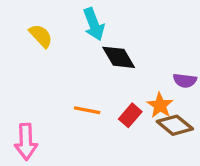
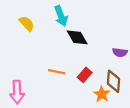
orange star: (160, 105) -> (102, 94), moved
brown diamond: (175, 125) -> (113, 81), turned 55

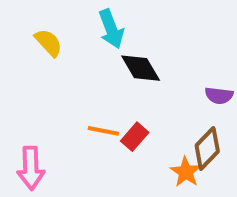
red rectangle: (85, 75) -> (135, 137), moved
brown diamond: (113, 81) -> (207, 148), turned 40

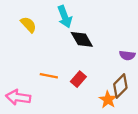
orange line: (103, 131) -> (49, 76), moved
pink arrow: (31, 168) -> (18, 97), turned 100

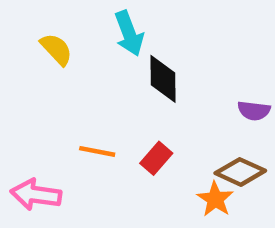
black diamond: (82, 39) -> (163, 79), turned 30
brown diamond: (120, 86) -> (240, 172), turned 70

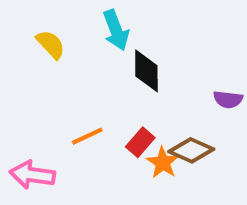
orange line: (97, 151) -> (87, 136), turned -36
brown diamond: (240, 172) -> (191, 150), moved
orange star: (215, 199) -> (163, 163), moved

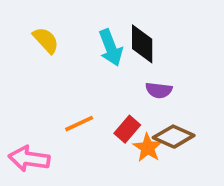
cyan arrow: (116, 30) -> (111, 48), moved
black diamond: (146, 71) -> (142, 44), moved
purple semicircle: (228, 99) -> (159, 90), moved

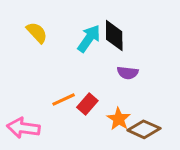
cyan arrow: (111, 48) -> (89, 39), turned -124
red rectangle: (127, 129) -> (87, 104), moved
brown diamond: (174, 137) -> (144, 129), moved

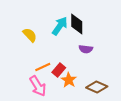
yellow semicircle: (37, 33) -> (30, 35), moved
orange star: (119, 119) -> (69, 80), moved
pink arrow: (23, 128) -> (38, 86), moved, turned -130

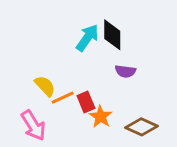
yellow semicircle: (30, 35) -> (45, 86), moved
red rectangle: (59, 70) -> (86, 102), turned -64
pink arrow: (38, 86) -> (33, 125), moved

